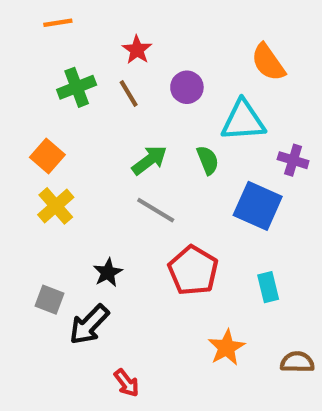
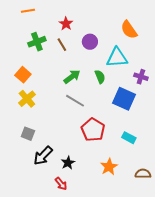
black star: (108, 273) -> (68, 163), moved
cyan rectangle: (268, 287) -> (129, 138), turned -48
gray square: (50, 300) -> (28, 134), moved

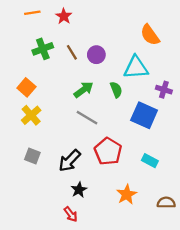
red star: (66, 24) -> (64, 16), moved
purple circle: (90, 42) -> (96, 55), moved
black arrow: (43, 156) -> (70, 161), moved

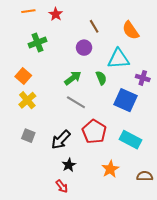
brown line: (72, 52) -> (94, 26), moved
cyan rectangle: (150, 161) -> (131, 140), size x1.5

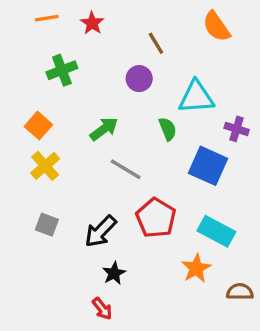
orange semicircle: (131, 30) -> (216, 26), moved
green arrow: (73, 78) -> (104, 129), moved
orange star: (110, 169) -> (196, 268), moved

